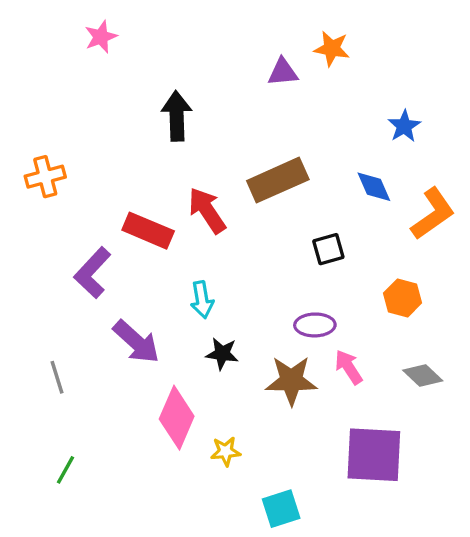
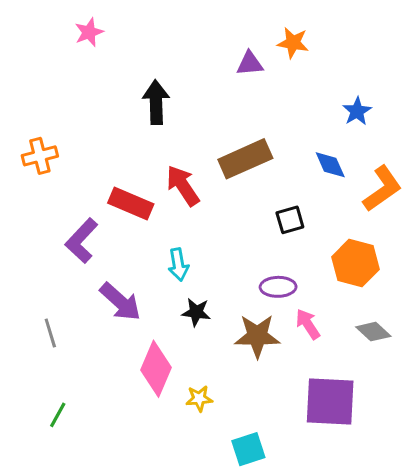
orange hexagon: (403, 298) -> (355, 263), size x1.4

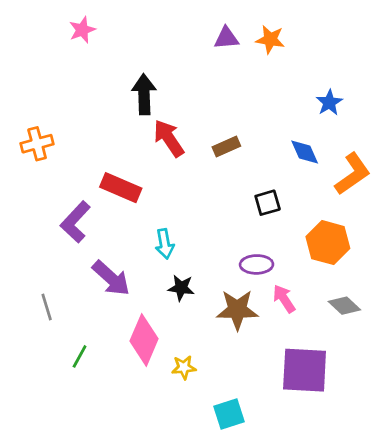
purple triangle: (250, 64) -> (226, 38), moved
brown rectangle: (245, 159) -> (226, 146), size x0.6
red arrow: (183, 186) -> (169, 138), moved
green line: (58, 415) -> (80, 356), moved

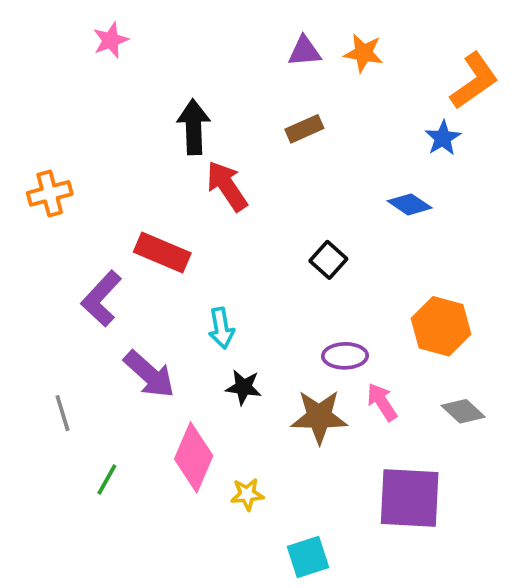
brown rectangle: (226, 146) -> (304, 129), moved
blue diamond: (305, 152) -> (410, 204), turned -32
orange L-shape: (353, 174) -> (474, 81), moved
black square: (268, 203) -> (328, 260), moved, turned -32

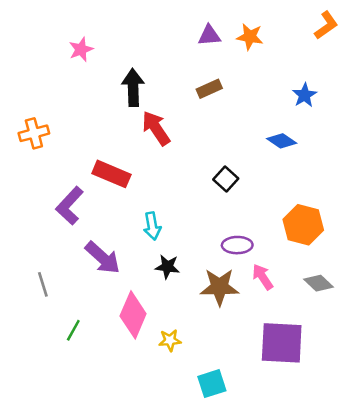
pink star: (111, 40) -> (81, 49), moved
orange L-shape: (474, 81) -> (326, 25), moved, size x0.7

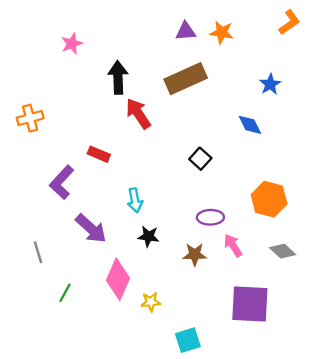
brown rectangle: (209, 89) -> (186, 79), size x1.8
blue diamond: (282, 141) -> (250, 125), turned 30
red rectangle: (111, 174) -> (99, 154), size x0.7
brown star: (219, 287) -> (195, 254), size x0.7

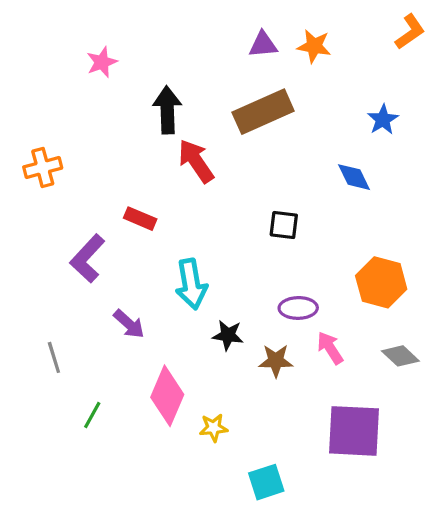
black square: (200, 159) -> (284, 225), turned -35
cyan arrow: (135, 200) -> (191, 284), size x1.4
purple arrow: (91, 229) -> (129, 324), size x0.7
black star: (148, 236) -> (228, 335), moved

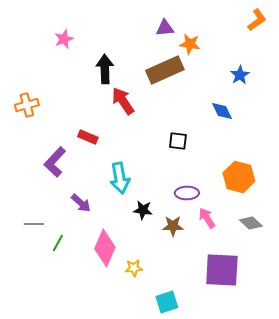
orange star: (314, 46) -> (190, 44), moved
gray line: (54, 357) -> (34, 224), turned -72
green line: (92, 415) -> (58, 243), moved

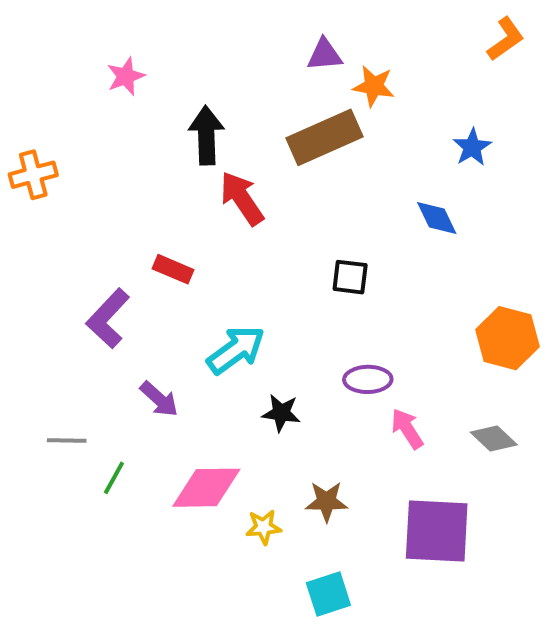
orange cross: (27, 105) -> (33, 175), moved
orange hexagon: (239, 177) -> (508, 338), moved
cyan arrow: (120, 178) -> (236, 350), turned -116
brown star: (173, 226) -> (326, 501), moved
pink diamond: (105, 248) -> (206, 488), turned 66

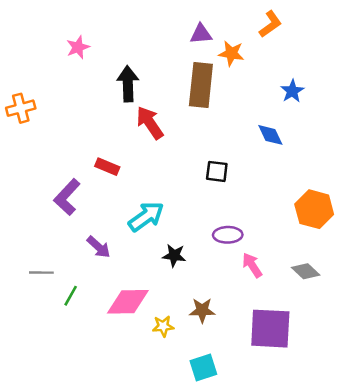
orange L-shape: (506, 39) -> (270, 24), moved
brown rectangle: (324, 137) -> (201, 85), turned -60

